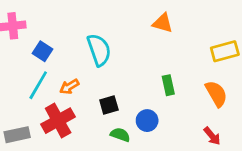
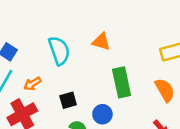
orange triangle: (163, 23) -> (101, 42), moved
green rectangle: (168, 85) -> (122, 82), size x1.6

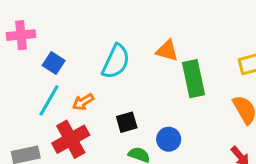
cyan semicircle: (59, 51) -> (116, 62), turned 44
green rectangle: (122, 82) -> (194, 79), moved

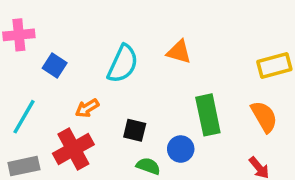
green rectangle: (194, 79) -> (208, 115), moved
cyan line: (49, 100) -> (24, 117), moved
black square: (127, 122) -> (135, 130), turned 30

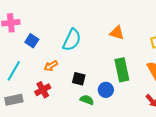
orange triangle: (179, 52) -> (117, 33), moved
red cross: (73, 149) -> (43, 90), size x0.7

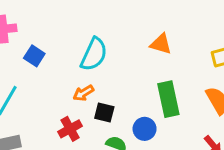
orange arrow: (51, 66) -> (83, 93), moved
red cross: (43, 90) -> (70, 129), moved

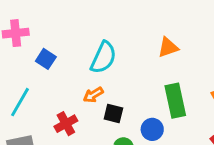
orange triangle: (161, 44) -> (168, 47), turned -35
red cross: (70, 129) -> (66, 124), moved

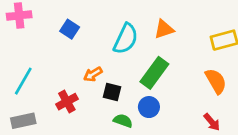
cyan semicircle: (103, 58) -> (126, 39), moved
blue square: (46, 59) -> (70, 29), moved
green rectangle: (175, 101) -> (154, 73), moved, turned 48

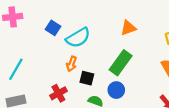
cyan semicircle: (126, 39) -> (78, 38), moved, turned 35
orange arrow: (93, 74) -> (72, 64), turned -40
red cross: (67, 102) -> (58, 93), moved

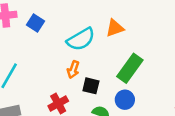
blue square: (53, 28) -> (36, 23), moved
orange triangle: (128, 28) -> (115, 28), moved

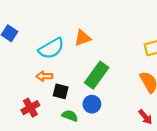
orange arrow: (73, 70) -> (44, 76), turned 70

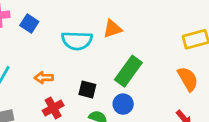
cyan semicircle: (51, 48) -> (77, 41), turned 32
orange arrow: (44, 76) -> (44, 78), moved

